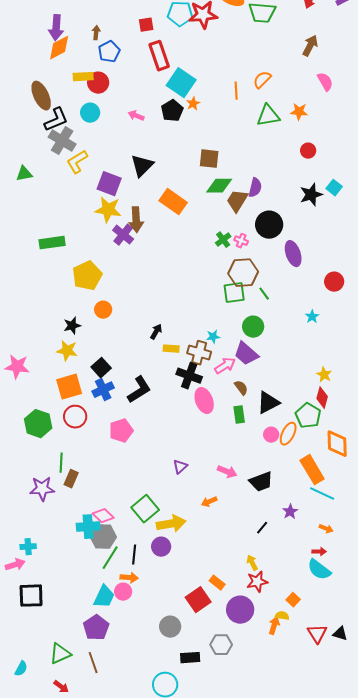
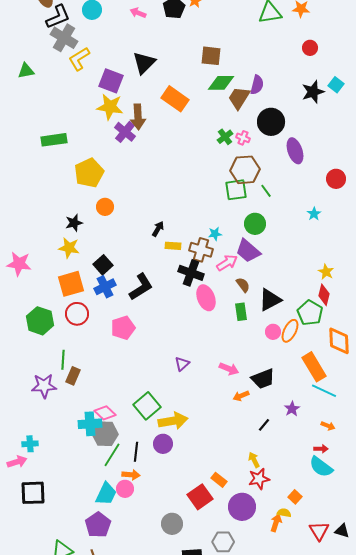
orange arrow: (209, 502) -> (241, 396), moved

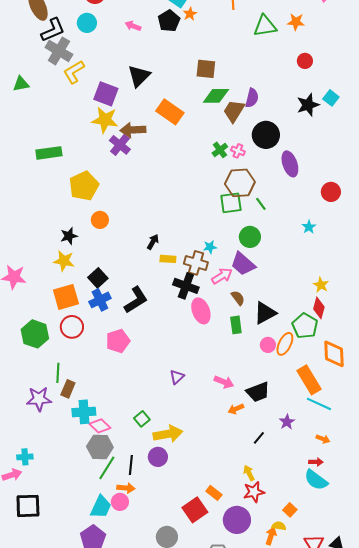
brown arrow: (138, 117) -> (133, 130), turned 90
green square: (147, 406) -> (142, 419), size x0.6
cyan cross: (90, 424) -> (84, 412), moved

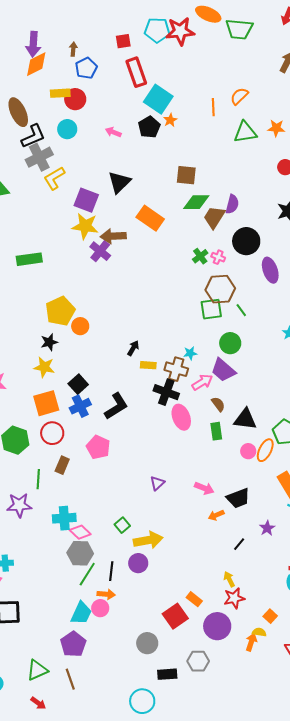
gray cross: (59, 51) -> (39, 157), turned 32
yellow pentagon: (84, 186) -> (60, 311), moved
black triangle: (265, 313) -> (245, 419), turned 35
pink pentagon: (118, 341) -> (98, 447), turned -30
brown rectangle: (68, 389) -> (62, 465), moved

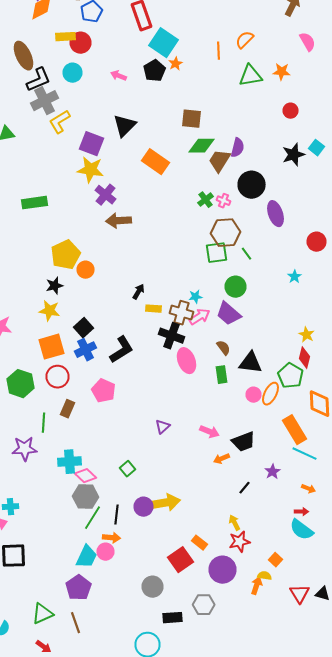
brown arrow: (113, 236) -> (118, 221), moved
pink arrow: (202, 382) -> (200, 317), moved
yellow arrow: (148, 540) -> (166, 503), moved

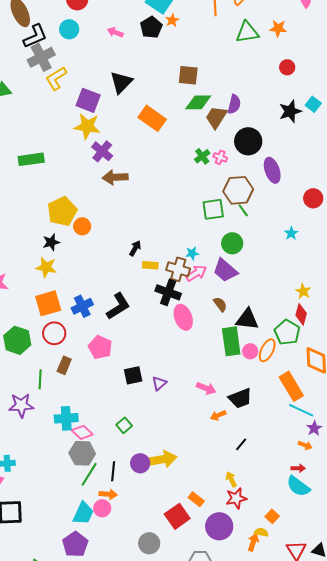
brown hexagon: (226, 233) -> (238, 190), moved
black square: (84, 328) -> (133, 375), moved, turned 30
green rectangle: (222, 375) -> (231, 341), moved, size x1.6
purple star: (272, 472) -> (314, 428), moved

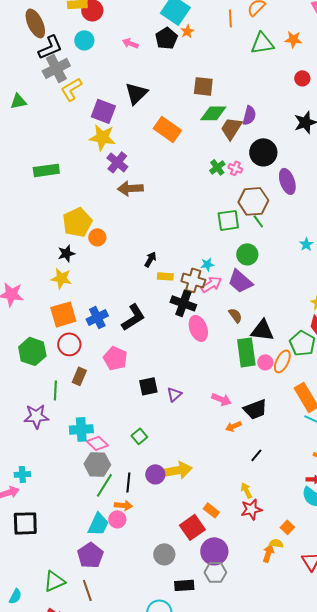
purple circle: (219, 526) -> (214, 551), moved

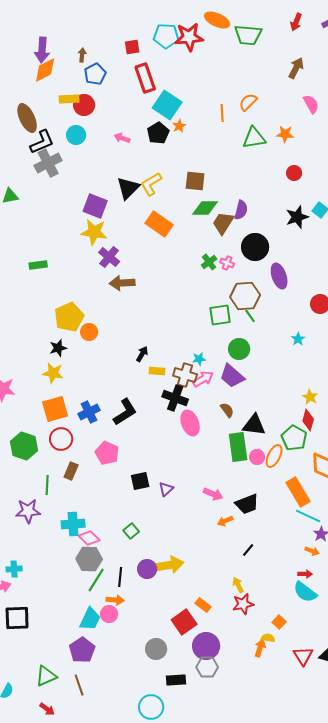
yellow L-shape: (71, 89) -> (151, 184), moved
green rectangle: (46, 170) -> (38, 265), size x0.7

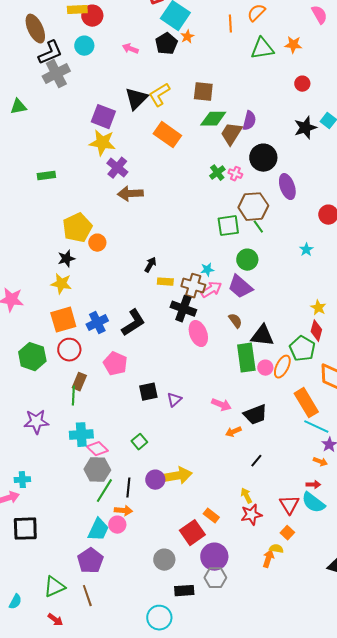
green line: (47, 485) -> (73, 396), moved
red triangle: (303, 656) -> (289, 505), moved

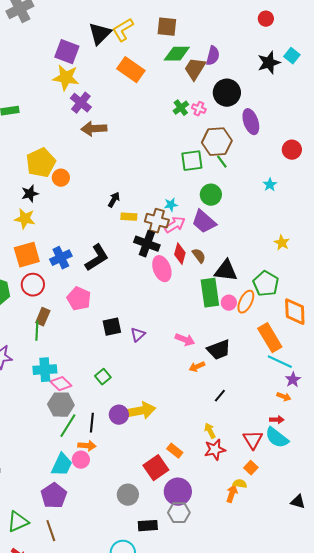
red diamond: (316, 331) -> (180, 254), moved

